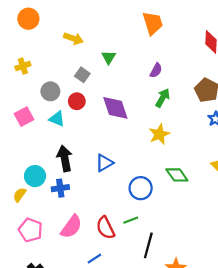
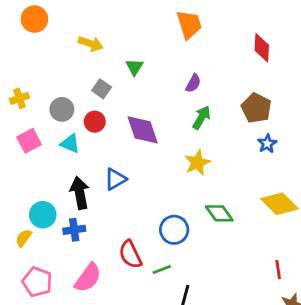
yellow cross: (23, 66) -> (19, 98), moved
blue triangle: (104, 163) -> (115, 179), moved
red semicircle: (105, 228) -> (130, 254), moved

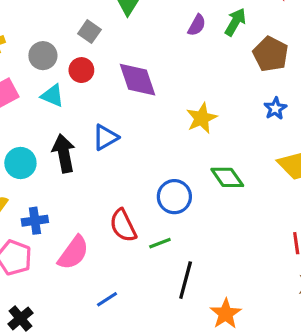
green arrow: (201, 118) -> (235, 22), moved
blue star: (267, 144) -> (275, 109), moved
cyan circle: (43, 215) -> (20, 163), moved
blue cross: (74, 230) -> (35, 221), moved

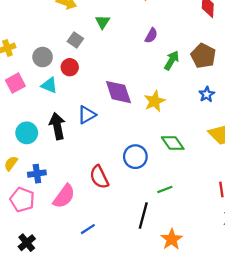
green arrow: (235, 22) -> (172, 60), moved
purple diamond: (137, 80) -> (118, 92), moved
green line: (160, 243) -> (165, 189), moved

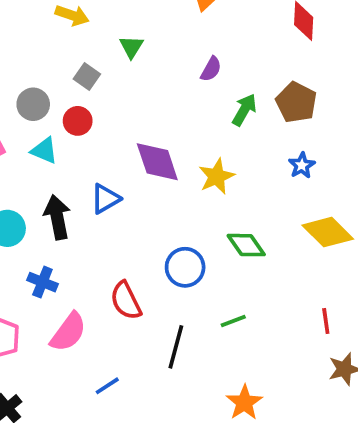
blue cross: (37, 174) -> (42, 282), moved, turned 30
black line: (143, 215) -> (176, 347), moved

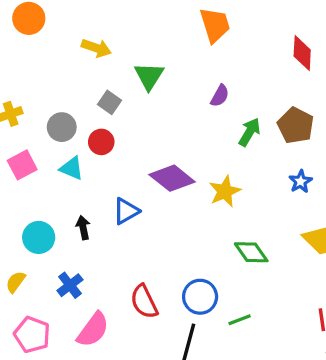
green triangle: (131, 47) -> (149, 76), size x1.4
purple diamond: (157, 162) -> (172, 178), turned -33
black arrow: (57, 217) -> (83, 228), size x0.6
blue circle: (185, 267) -> (200, 297), moved
blue cross: (42, 282) -> (70, 285), turned 30

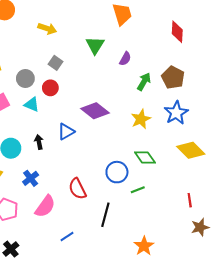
green triangle: (149, 76) -> (95, 45), moved
blue star: (301, 181) -> (176, 113), size x1.6
yellow star: (225, 191) -> (141, 119), moved
blue circle: (200, 297) -> (117, 172), moved
green line: (240, 320) -> (138, 190), moved

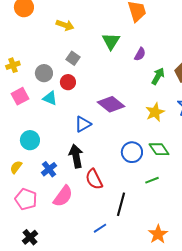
black arrow: (39, 142) -> (76, 156), moved, size x1.6
blue circle: (117, 172) -> (132, 152), moved
blue line: (67, 237) -> (100, 228), moved

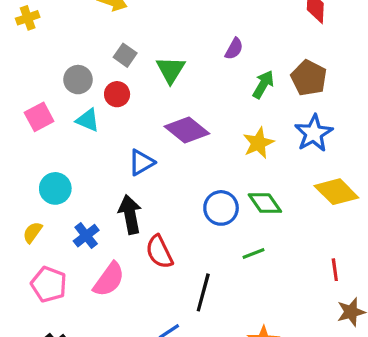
green triangle: (111, 41) -> (171, 70), moved
yellow cross: (13, 65) -> (28, 18), moved

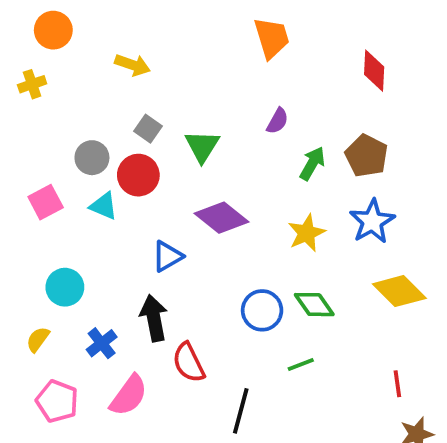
red circle: (117, 94) -> (138, 175), size x1.4

